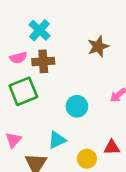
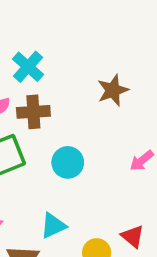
cyan circle: (77, 106) -> (68, 162), moved
red triangle: (112, 147) -> (133, 236), turned 42

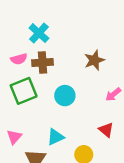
brown star: (113, 90) -> (94, 60), moved
red triangle: (133, 236) -> (106, 130), moved

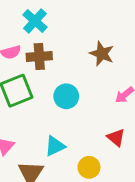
brown star: (94, 60) -> (102, 54), turned -30

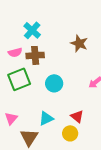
brown star: (102, 54) -> (79, 43), moved
red triangle: (116, 138) -> (77, 116), moved

